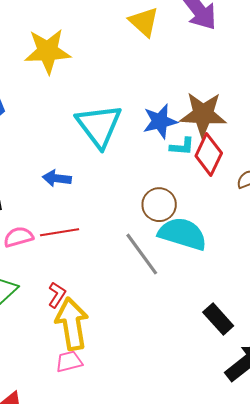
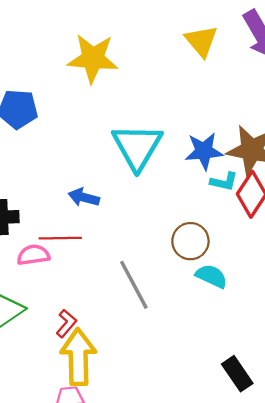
red line: (60, 232) -> (60, 238), moved
cyan semicircle: (183, 234) -> (211, 276), size x0.6
gray line: (142, 254) -> (134, 285), moved

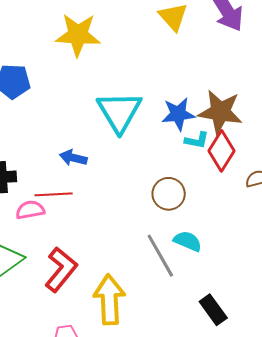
cyan semicircle: (211, 276) -> (188, 241), moved
gray line: (134, 285) -> (160, 256), moved
red L-shape: (66, 323) -> (61, 270), size x1.8
yellow arrow: (78, 357) -> (109, 300), moved

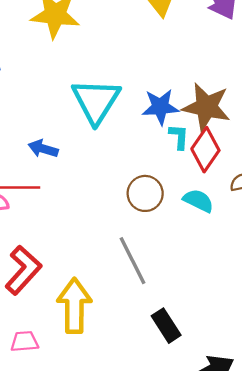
cyan L-shape: (197, 140) -> (179, 137), turned -100
cyan semicircle: (188, 241) -> (198, 201), moved
black rectangle: (213, 310) -> (166, 326), moved

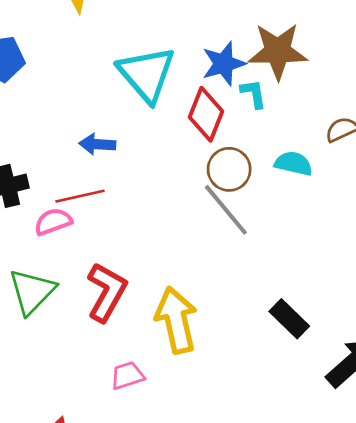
red diamond: (205, 150) -> (206, 114), moved
gray line: (133, 261) -> (226, 210), moved

